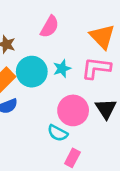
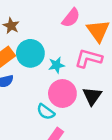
pink semicircle: (50, 27) -> (71, 18), moved
cyan star: (62, 69) -> (56, 65), moved

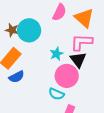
cyan circle: (30, 53) -> (29, 30), moved
black triangle: (92, 96) -> (78, 60), moved

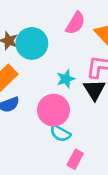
pink circle: (67, 76) -> (53, 110), moved

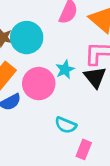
pink circle: (53, 110) -> (39, 84), moved

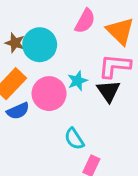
cyan semicircle: (66, 125) -> (74, 139), turned 30

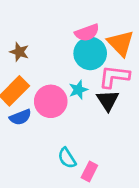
pink semicircle: (85, 21) -> (87, 33), turned 40
cyan circle: (40, 45) -> (90, 53), moved
cyan semicircle: (74, 139) -> (67, 158), moved

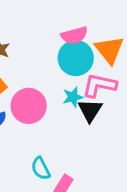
cyan star: (78, 90) -> (73, 97), moved

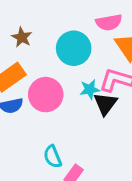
pink semicircle: (74, 35) -> (109, 22), moved
cyan circle: (76, 58) -> (74, 48), moved

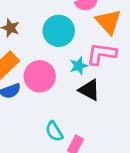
black triangle: (105, 104) -> (89, 90), moved, turned -30

